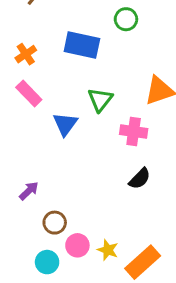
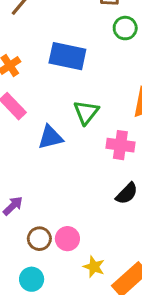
green circle: (126, 19) -> (125, 28), moved
blue triangle: (65, 124) -> (50, 137), turned 40
pink circle: (77, 245) -> (67, 239), moved

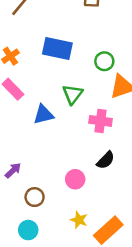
green circle: (125, 28) -> (104, 61), moved
pink circle: (67, 239) -> (75, 179), moved

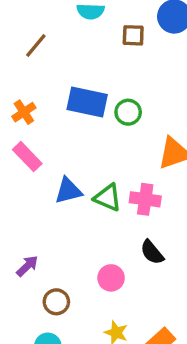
green circle: (104, 61) -> (128, 112), moved
green triangle: (73, 94) -> (108, 198), moved, turned -45
black semicircle: (106, 160) -> (152, 252), turned 96

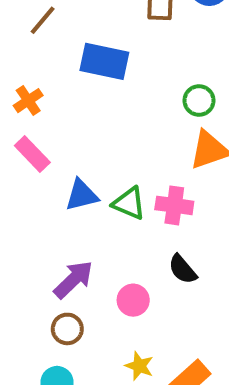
blue rectangle: (87, 102) -> (104, 61), moved
green circle: (128, 112) -> (199, 101), moved
purple arrow: (27, 266) -> (73, 280), moved, size x1.5

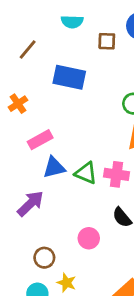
pink rectangle: (32, 154) -> (40, 140), moved, turned -75
purple arrow: (73, 280) -> (30, 204), moved
yellow star: (139, 366) -> (67, 283), moved

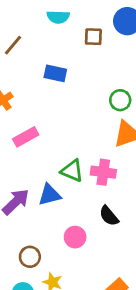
blue rectangle: (69, 77) -> (55, 73), size x0.7
blue triangle: (54, 167) -> (50, 195), moved

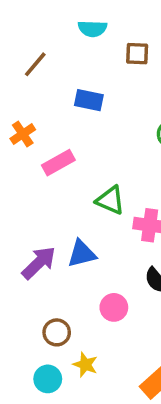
pink rectangle: (26, 137) -> (58, 163), moved
green triangle: (72, 171) -> (110, 200), moved

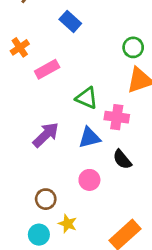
blue rectangle: (89, 100) -> (70, 21), turned 30
blue triangle: (82, 254) -> (89, 138), moved
purple arrow: (39, 263) -> (46, 135), moved

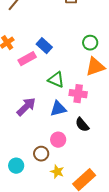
blue rectangle: (70, 21) -> (44, 46), moved
brown circle: (46, 199) -> (41, 154), moved
yellow star: (68, 224) -> (57, 172), moved
cyan circle: (39, 235) -> (16, 166), moved

